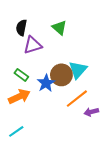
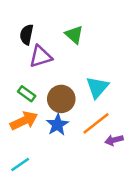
brown circle: (61, 75) -> (61, 99), moved
blue star: (46, 83) -> (57, 125), moved

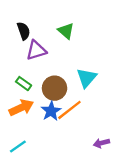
black semicircle: (27, 35) -> (24, 31), turned 150
orange line: (96, 123) -> (69, 110), moved
purple arrow: (114, 140) -> (101, 143), moved

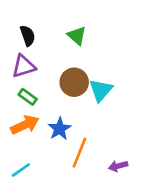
purple triangle: (36, 50) -> (24, 66), moved
brown circle: (55, 88) -> (74, 82), moved
orange line: (69, 110) -> (79, 153), moved, turned -30

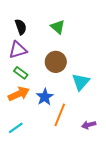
cyan triangle: (101, 90) -> (81, 82), moved

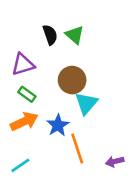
black semicircle: (21, 27) -> (50, 35), moved
cyan triangle: (81, 82) -> (86, 103), moved
orange line: (60, 115) -> (77, 149), turned -40

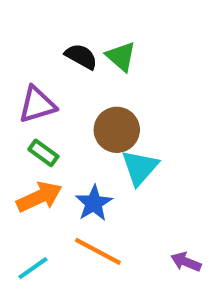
black semicircle: (50, 35) -> (81, 56), turned -42
orange line: (77, 149) -> (98, 251), moved, turned -44
purple arrow: (115, 161) -> (186, 262), turned 36

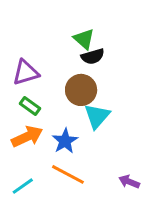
black semicircle: (81, 56) -> (93, 56), moved, turned 135

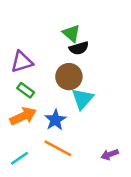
purple arrow: (129, 182) -> (110, 154), turned -42

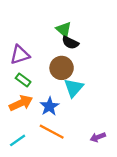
black semicircle: (79, 48) -> (70, 43), turned 42

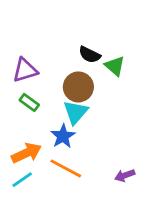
green triangle: (64, 29) -> (115, 66), moved
cyan triangle: (74, 88) -> (76, 112), moved
orange arrow: (21, 103) -> (26, 153), moved

